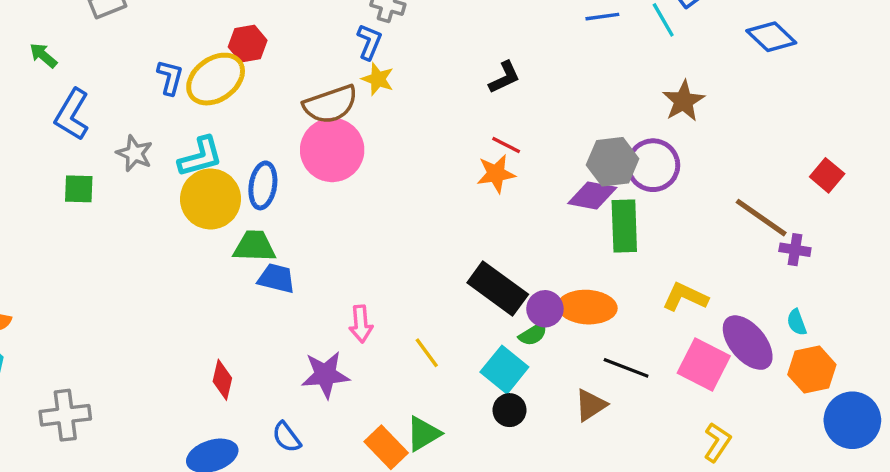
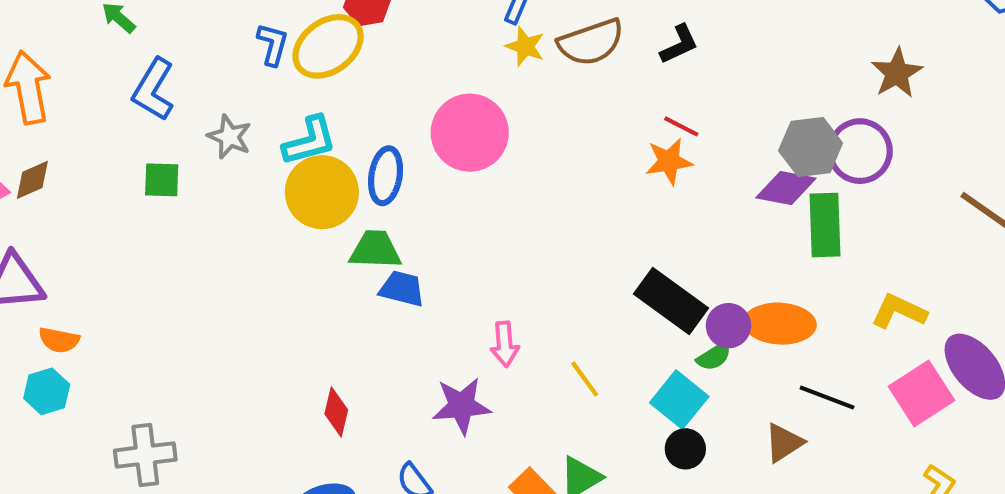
brown semicircle: (330, 104) -> (591, 42), moved
pink square: (704, 365) -> (921, 393), turned 30

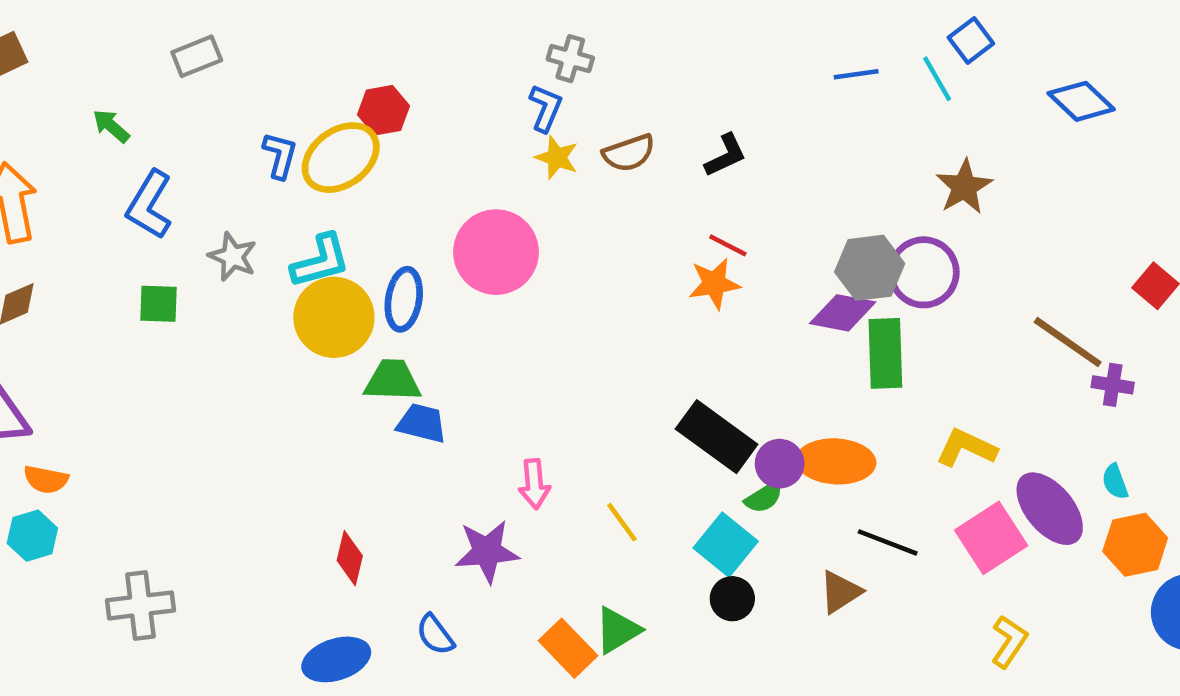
brown semicircle: (591, 42) -> (629, 153), size x0.7

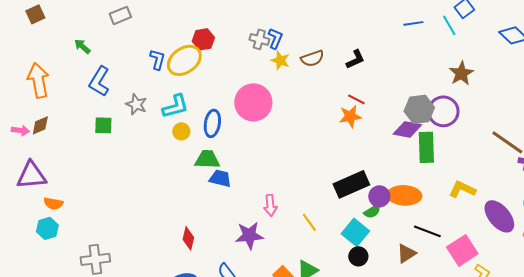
gray cross: (570, 59) -> (259, 39), moved
yellow circle: (334, 317) -> (181, 131), size x0.5
black rectangle: (717, 437) -> (351, 184), turned -60
pink square: (991, 538) -> (462, 250), moved

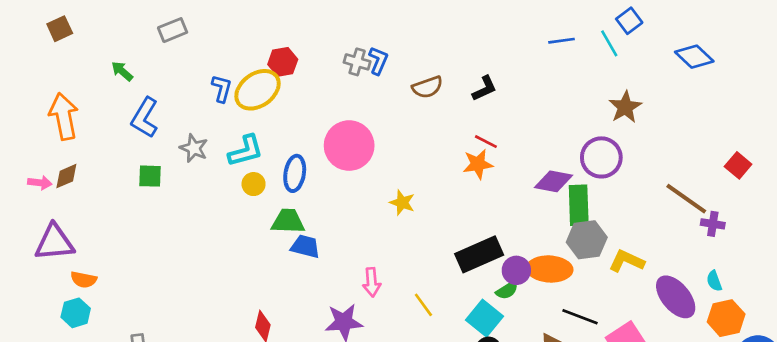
yellow star: (280, 60) -> (402, 203), moved
gray hexagon: (419, 109) -> (587, 240), moved

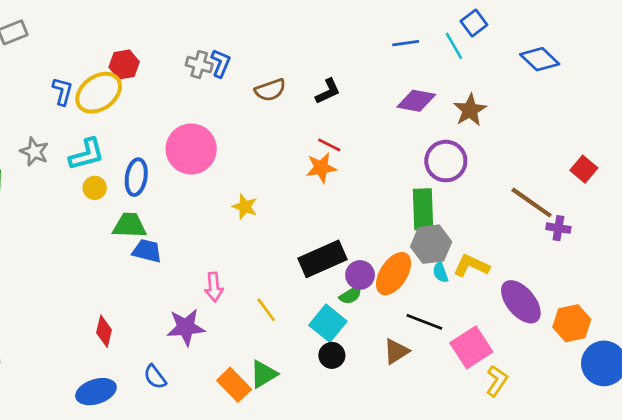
purple diamond: (554, 181) -> (416, 101), moved
orange ellipse: (550, 269) -> (394, 274), turned -60
cyan semicircle: (714, 281) -> (440, 272), moved

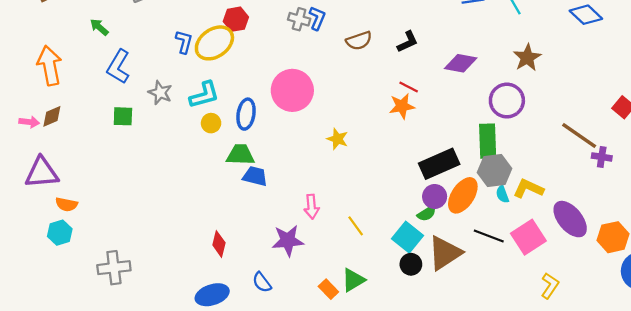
purple diamond: (416, 101) -> (461, 63), moved
black rectangle: (322, 259) -> (439, 164), moved
pink square: (471, 347) -> (528, 237), moved
brown triangle: (396, 351) -> (445, 253), moved, size x1.6
orange rectangle: (234, 385) -> (328, 289), size x0.7

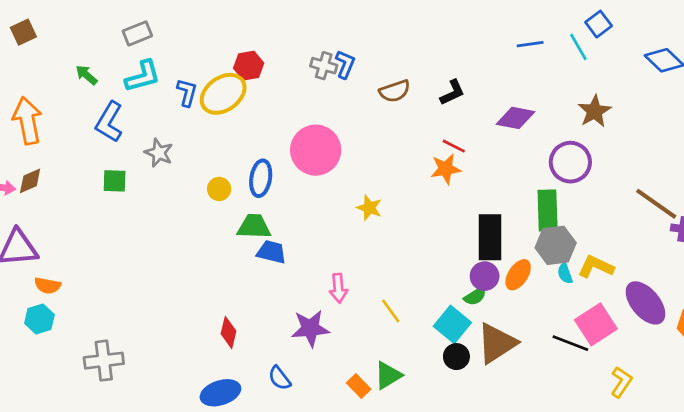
cyan L-shape: (204, 95) -> (143, 76), moved
black rectangle: (439, 164) -> (490, 237), turned -66
orange ellipse: (463, 195) -> (518, 275), size x0.7
black line: (489, 236) -> (570, 343), moved

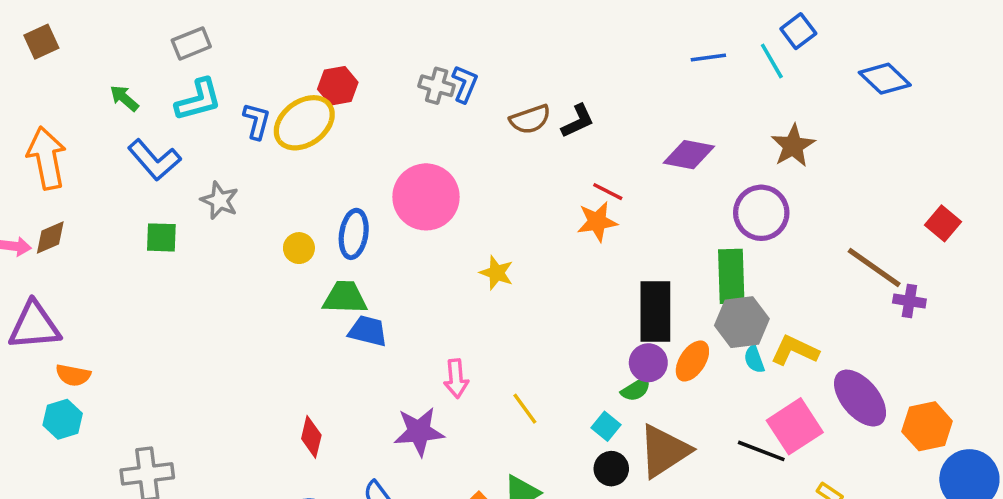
black L-shape: (452, 92) -> (578, 121), moved
blue L-shape: (109, 122) -> (154, 160), turned -72
cyan square: (452, 324) -> (606, 426), size x0.6

